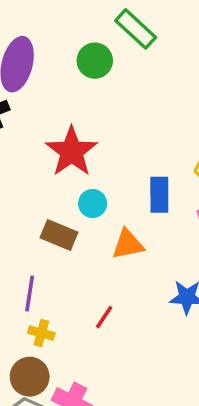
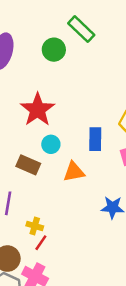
red line: (104, 317) -> (41, 243), moved
yellow cross: (41, 333) -> (35, 226), moved

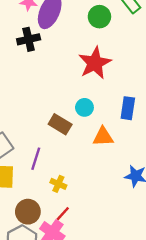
red star: (37, 110) -> (95, 63), moved
red line: (41, 243) -> (63, 214), moved

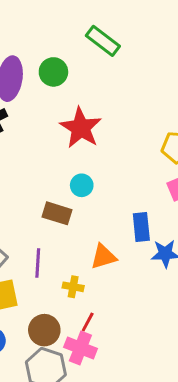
green circle: (99, 17) -> (53, 72), moved
blue rectangle: (128, 108) -> (141, 227), moved
orange triangle: (103, 137) -> (104, 257), moved

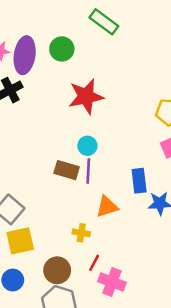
red star: (81, 128) -> (86, 96), turned 30
purple line: (38, 263) -> (88, 171), moved
pink cross: (80, 348) -> (112, 282), moved

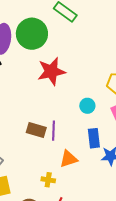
green circle: (62, 49) -> (32, 34), size x1.6
cyan circle: (87, 146) -> (87, 106), moved

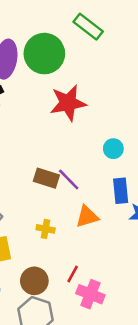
purple line: (53, 131) -> (69, 180), turned -48
yellow cross: (48, 180) -> (46, 229), moved

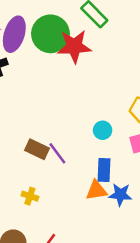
red star: (68, 103) -> (74, 46), moved
orange triangle: (87, 217) -> (96, 190), moved

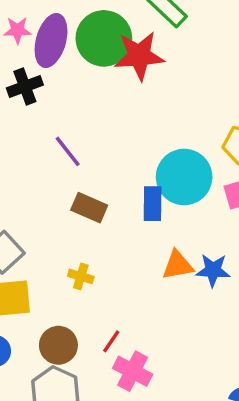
cyan circle: (103, 130) -> (184, 177), size x2.0
purple line: (57, 153) -> (68, 151), moved
blue rectangle: (104, 170) -> (153, 204), moved

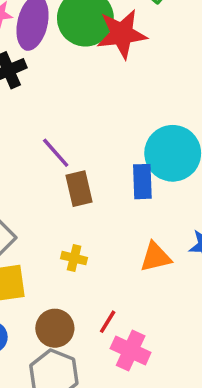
purple line: (68, 151) -> (56, 153), moved
brown rectangle: (89, 208) -> (79, 189), turned 56
orange triangle: (178, 265) -> (155, 257), moved

